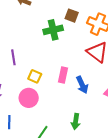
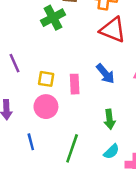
pink rectangle: (63, 75) -> (75, 84), moved

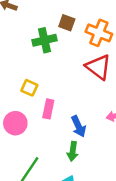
blue arrow: (105, 74) -> (79, 126), moved
yellow square: (46, 79) -> (29, 88), moved

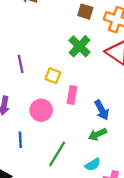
green cross: (45, 40) -> (79, 46), moved, turned -30
green arrow: (73, 151) -> (97, 134), turned 60

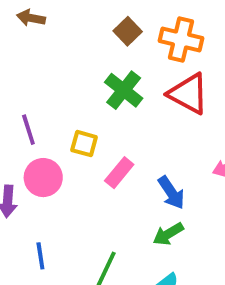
brown square: (85, 12) -> (128, 31), turned 35
pink rectangle: (72, 95) -> (119, 173), turned 36
pink circle: (41, 110) -> (43, 178), moved

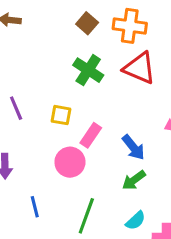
pink circle: (43, 178) -> (70, 162), moved

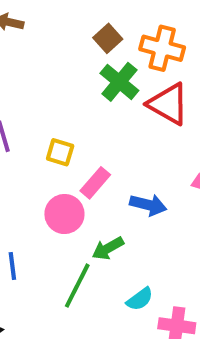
green cross: (88, 70) -> (119, 82), moved
blue arrow: (133, 147) -> (148, 205), turned -44
green arrow: (134, 180) -> (108, 248), moved

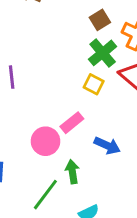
yellow square: (60, 152) -> (94, 84), moved
green arrow: (108, 248) -> (72, 172), turned 100

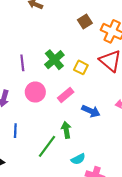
green cross: (103, 53) -> (54, 60), moved
pink circle: (45, 141) -> (35, 92), moved

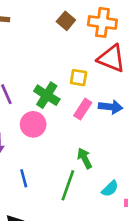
green cross: (54, 60) -> (47, 95), moved
pink rectangle: (66, 95) -> (83, 109), moved
blue arrow: (91, 111) -> (110, 107), moved

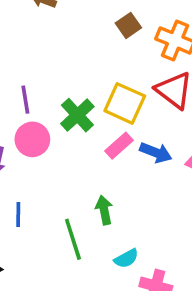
yellow square: (79, 78) -> (125, 103), size x1.6
pink circle: (33, 124) -> (32, 139), moved
green line: (68, 185) -> (73, 239), turned -52

